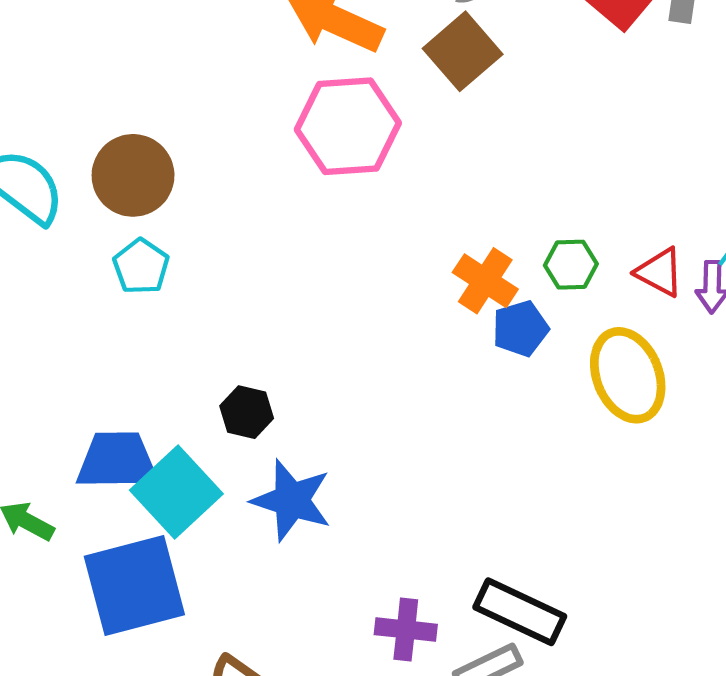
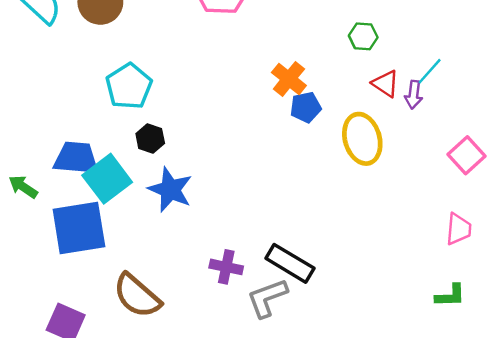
green hexagon: (571, 265) -> (363, 36), moved
cyan pentagon: (141, 266) -> (129, 86), moved, size x1.5

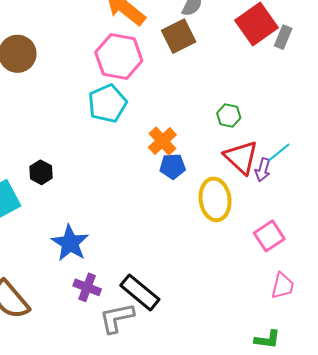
red triangle: (385, 84) -> (241, 157), size x1.5
cyan pentagon: (129, 86) -> (107, 103), moved
pink square: (467, 155) -> (269, 236), moved
blue star: (170, 190) -> (70, 243), moved

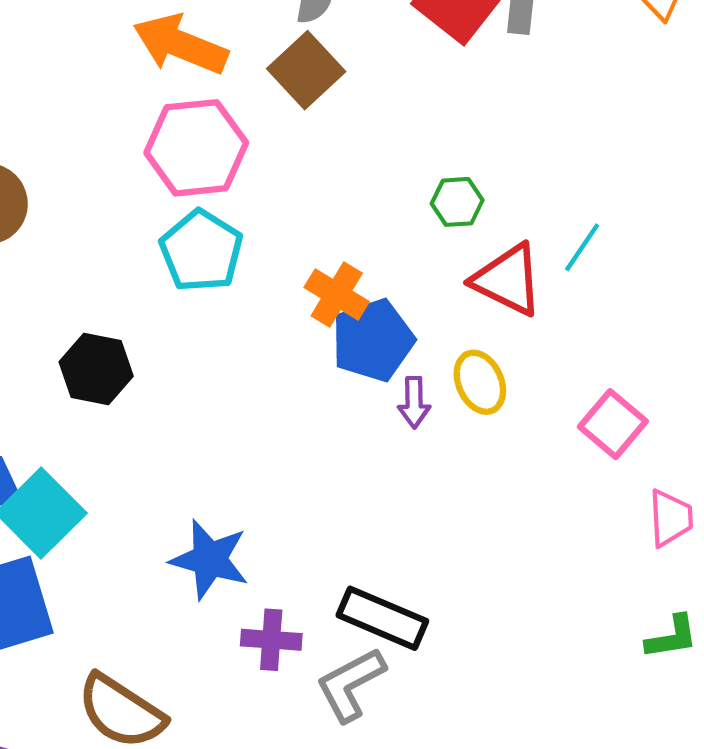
blue pentagon: (173, 166) -> (373, 340), size x1.5
purple arrow: (263, 170) -> (414, 402), moved
black hexagon: (41, 172) -> (96, 369), moved, size x1.4
yellow ellipse: (215, 199) -> (480, 382), size x0.7

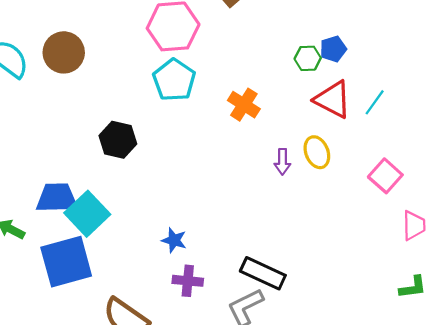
cyan line: (582, 247) -> (375, 102), moved
blue pentagon: (373, 340) -> (333, 49), moved, size x0.6
blue star: (210, 559) -> (174, 240), size x0.6
purple cross: (271, 640) -> (188, 281), moved

